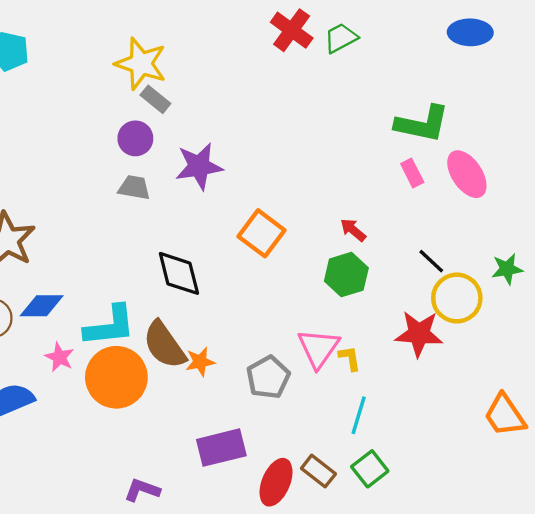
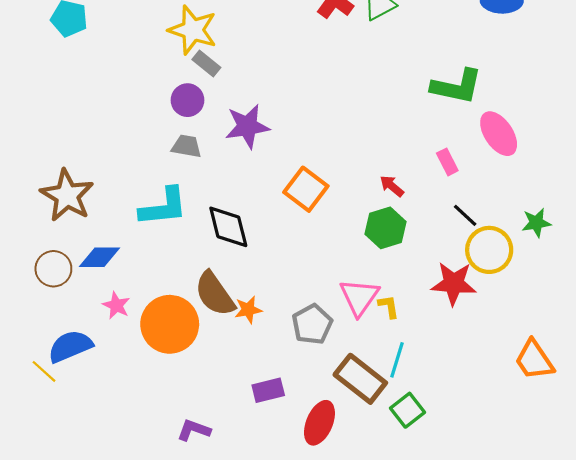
pink rectangle: (412, 173) -> (447, 162), moved
cyan L-shape: (110, 326) -> (163, 207), moved
purple rectangle: (221, 448) -> (268, 390), size x0.7
brown rectangle: (318, 471) -> (360, 379), moved, size x1.6

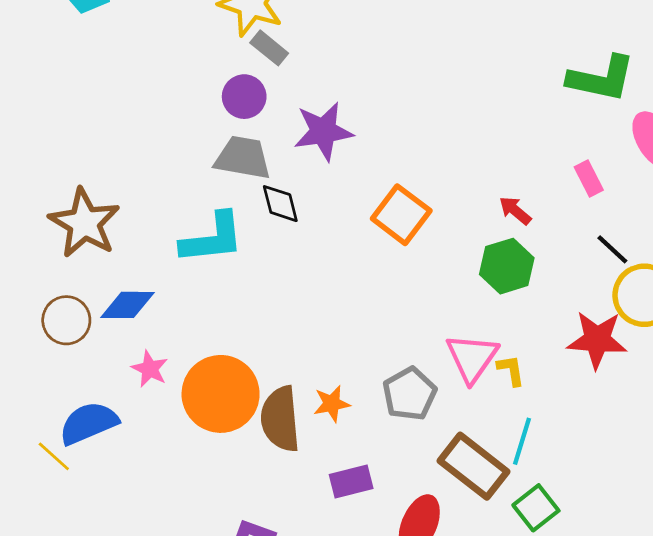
gray trapezoid: (186, 146) -> (243, 158), size x1.4
black diamond: (228, 227) -> (280, 204), moved, size x0.7
brown semicircle: (215, 294) -> (280, 419), moved, turned 30
orange star: (248, 310) -> (332, 404), moved

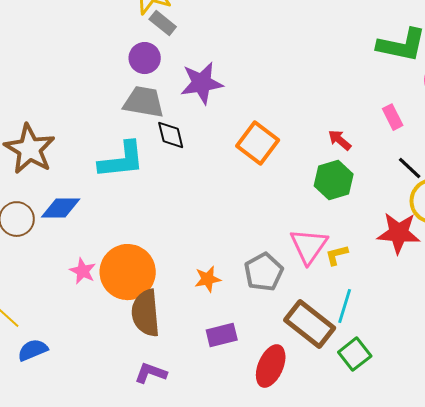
pink star: (150, 369) -> (83, 271), moved
yellow L-shape: (511, 370) -> (337, 255), turned -95
brown semicircle: (280, 419) -> (146, 313), moved
blue semicircle: (89, 423) -> (33, 350), moved, size x0.7

